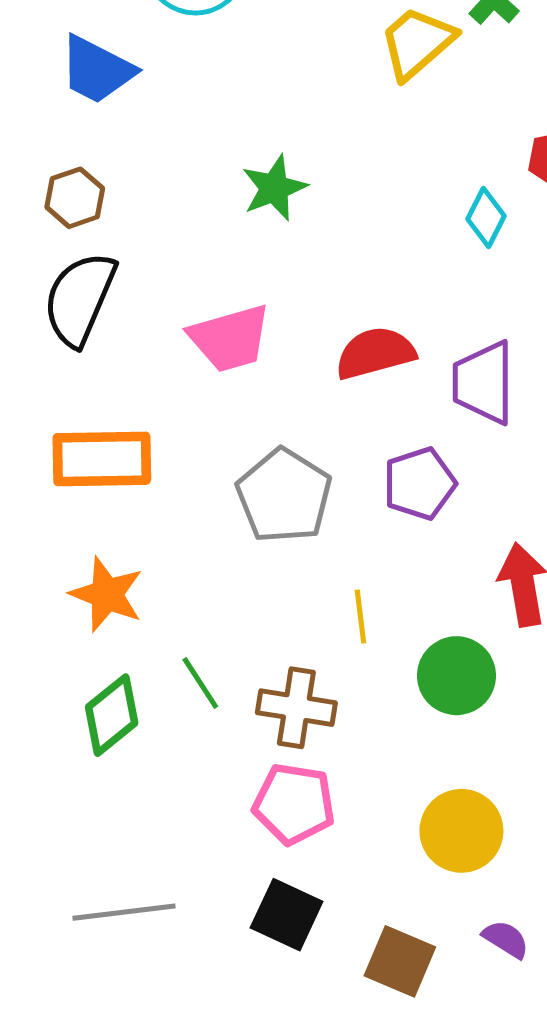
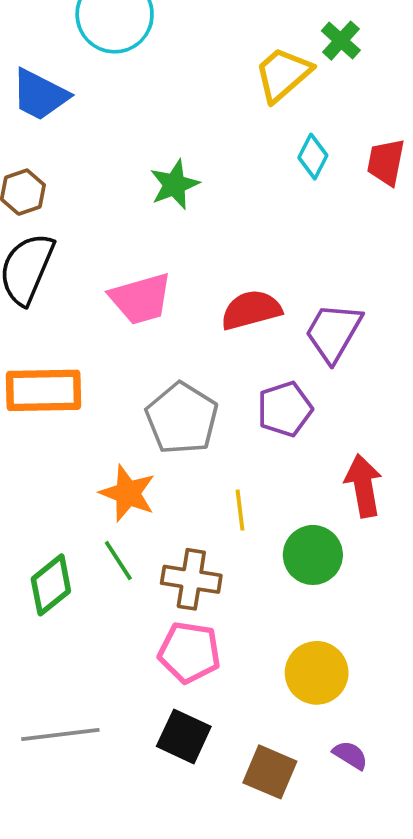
cyan diamond: (486, 218) -> (313, 157), moved
purple trapezoid: (484, 383) -> (333, 332), turned 30
orange star: (107, 594) -> (128, 493), moved

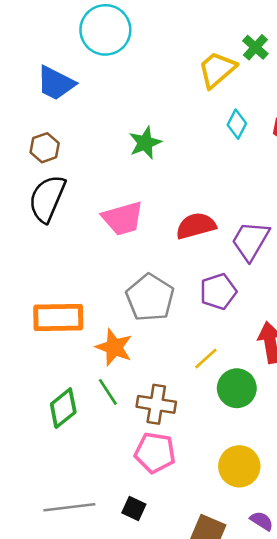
orange rectangle: (43, 390) -> (58, 318), moved
yellow line: (240, 510) -> (206, 358), moved, turned 55
black square: (184, 736) -> (134, 508), moved, size x0.7

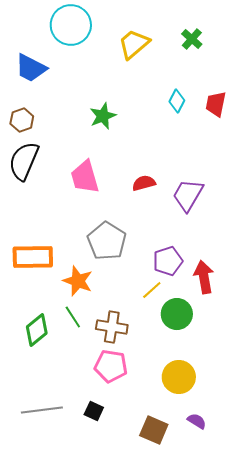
yellow trapezoid: (217, 70) -> (134, 44), moved
pink trapezoid: (123, 218) -> (85, 177), turned 90
red semicircle: (196, 226) -> (144, 183), size x0.7
purple pentagon: (218, 292) -> (168, 261), moved

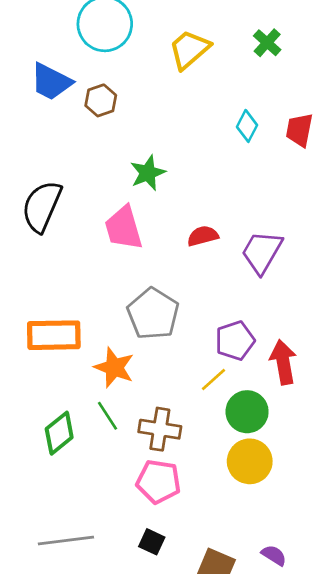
green star: (103, 116) -> (148, 173), moved
brown hexagon: (22, 120) -> (101, 100), moved
yellow circle: (179, 377) -> (250, 461), moved
black square: (94, 411) -> (152, 542), moved

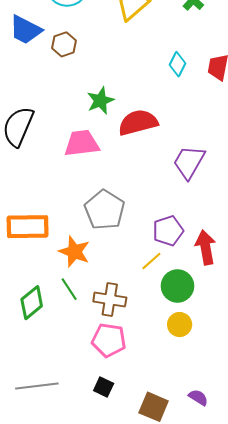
pink trapezoid: (124, 228) -> (82, 143), turned 99
red semicircle: (203, 236) -> (138, 122), moved, size x1.6
yellow circle: (250, 461) -> (180, 325), size x0.7

